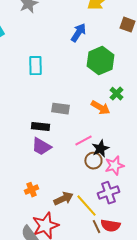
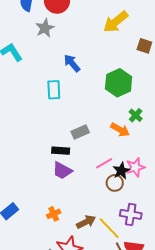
blue arrow: (78, 33) -> (72, 63), moved, turned -72
gray rectangle: (60, 109) -> (80, 132), turned -30
pink star: (114, 166) -> (135, 167), moved
purple cross: (108, 193) -> (131, 214), turned 30

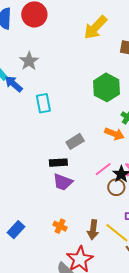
gray star: (45, 28) -> (29, 61), moved
blue arrow: (72, 63) -> (14, 84), moved
orange cross: (54, 214) -> (60, 226), turned -32
brown arrow: (86, 222) -> (93, 230), turned 132

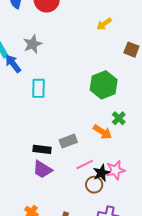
yellow arrow: (95, 27) -> (104, 24), size x0.6
gray rectangle: (75, 141) -> (68, 141), moved

